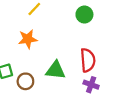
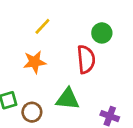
red semicircle: (88, 60) -> (86, 59), moved

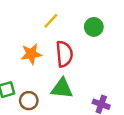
yellow line: (42, 26) -> (51, 21), moved
red semicircle: (86, 59) -> (64, 54), moved

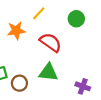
orange star: (31, 54) -> (16, 31), moved
red semicircle: (64, 54) -> (51, 42), turned -50

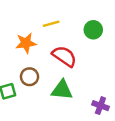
yellow line: (39, 13) -> (51, 24), turned 32
brown circle: (19, 83) -> (29, 77), moved

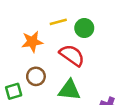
green circle: (93, 30) -> (84, 28), moved

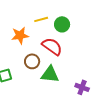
brown circle: (36, 76) -> (32, 61), moved

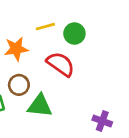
brown circle: (32, 61) -> (19, 85), moved
green triangle: (50, 74) -> (40, 106), moved

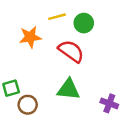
brown circle: (19, 85) -> (28, 105), moved
green triangle: (40, 106) -> (68, 89), moved

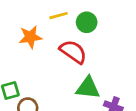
green triangle: (68, 89) -> (88, 88), moved

